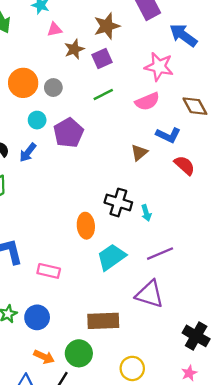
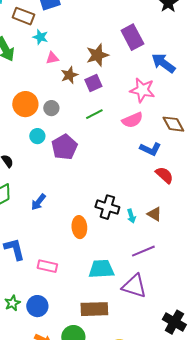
blue arrow: (28, 153) -> (38, 202), moved
brown triangle: (139, 153) -> (154, 214), moved, turned -49
cyan trapezoid: (111, 257) -> (101, 269), moved, turned 32

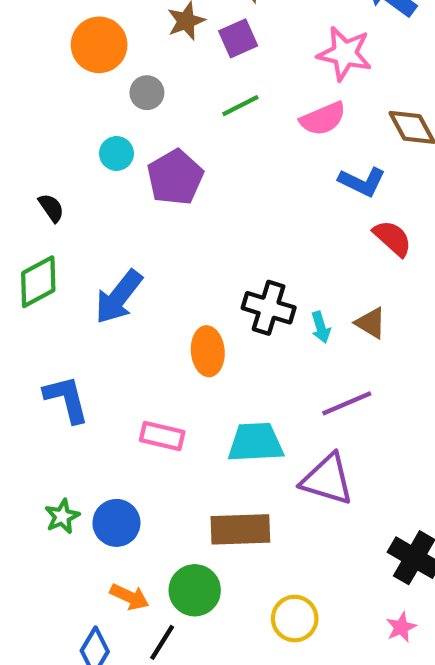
orange circle: (25, 104) -> (99, 45), moved
blue arrow: (38, 202) -> (119, 297), size x1.5
pink rectangle: (47, 266) -> (162, 436), moved

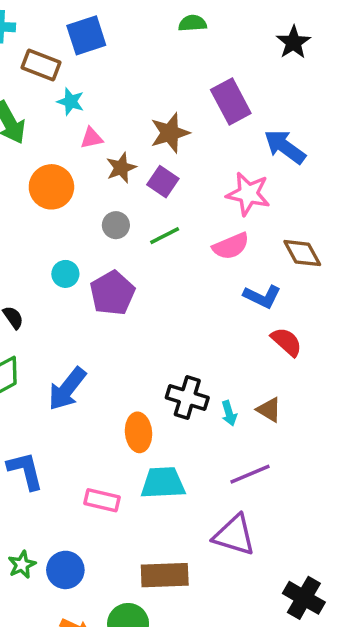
purple square: (238, 38) -> (163, 182), turned -32
gray circle: (147, 93) -> (116, 225), moved
cyan trapezoid: (256, 443) -> (163, 483), moved

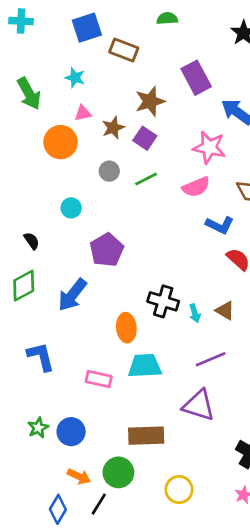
brown rectangle: (41, 65) -> (124, 50), moved
pink triangle: (92, 138) -> (83, 113), moved
purple pentagon: (112, 293) -> (107, 250), moved

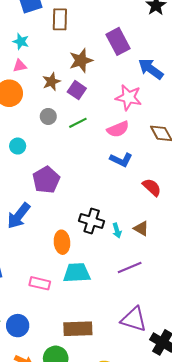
brown rectangle: (124, 50) -> (60, 19), turned 70
pink triangle: (83, 113) -> (20, 66), moved
blue L-shape: (220, 225) -> (121, 160), moved
purple triangle: (199, 405) -> (134, 319), moved

